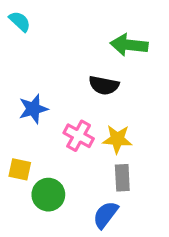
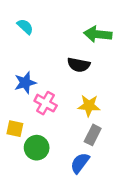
cyan semicircle: (20, 21) -> (25, 27), moved
pink cross: (79, 136) -> (46, 103), moved
gray rectangle: (122, 178) -> (93, 135), turned 30

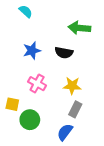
cyan semicircle: (25, 27) -> (26, 11), moved
blue star: (25, 83) -> (32, 51), moved

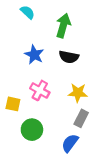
green arrow: (79, 28) -> (63, 26), moved, turned 100
blue star: (32, 51) -> (34, 55), turned -30
yellow square: (12, 104) -> (13, 104), moved

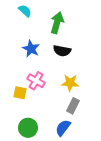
yellow square: (13, 104) -> (20, 93), moved
green circle: (32, 130) -> (28, 128), moved

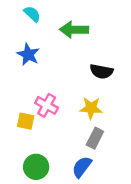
green arrow: (57, 23) -> (74, 30), turned -105
blue star: (31, 49) -> (28, 54), moved
black semicircle: (62, 51) -> (101, 71), moved

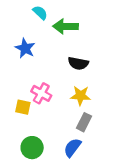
cyan semicircle: (32, 14) -> (40, 13), moved
black semicircle: (101, 71) -> (78, 63), moved

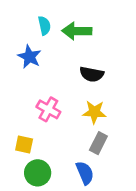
cyan semicircle: (40, 13) -> (44, 26), moved, turned 35
yellow square: (23, 107) -> (24, 144), moved
blue semicircle: (72, 148) -> (85, 173), turned 120

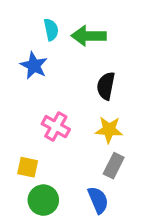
black semicircle: (92, 74) -> (106, 86), turned 90

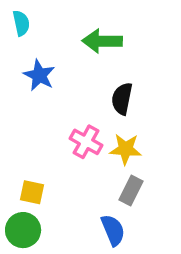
cyan semicircle: (51, 30) -> (21, 23), moved
pink cross: (56, 127) -> (86, 142), moved
green circle: (43, 200) -> (23, 230), moved

